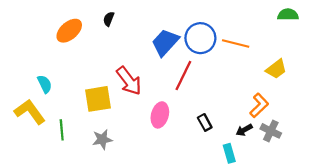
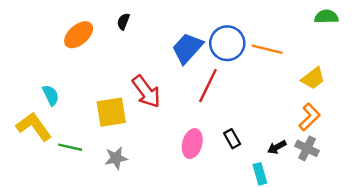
orange L-shape: (259, 105) -> (309, 117), moved
pink ellipse: (160, 115) -> (192, 144), moved
green line: (62, 130) -> (70, 147), turned -72

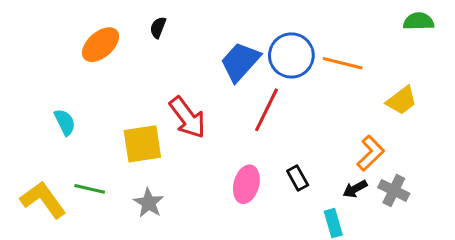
orange L-shape: (309, 117) -> (371, 153), moved
yellow L-shape: (34, 127) -> (43, 200), moved
gray star: (116, 158) -> (149, 203), turned -30

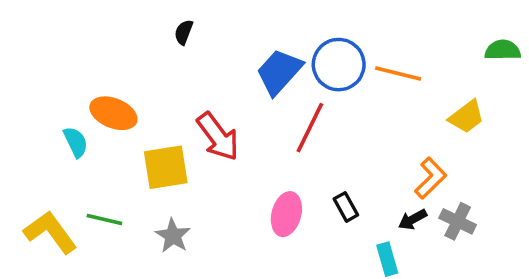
green semicircle: (419, 21) -> (503, 50), moved
orange ellipse: (101, 45) -> (113, 113), moved, turned 63

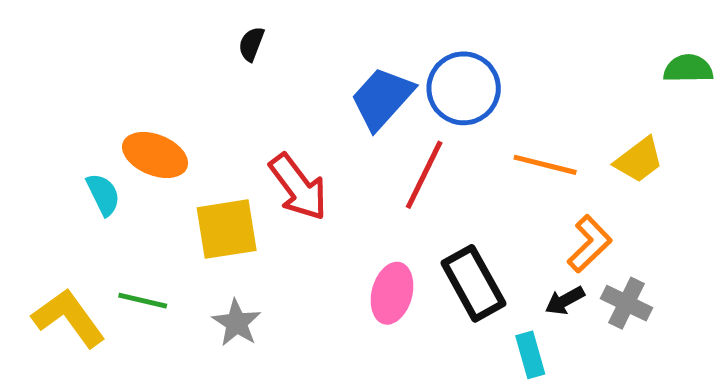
orange line: (398, 74) -> (545, 165), moved
black rectangle: (346, 207) -> (473, 283), size x1.8

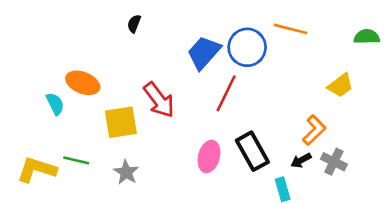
orange line: (545, 165) -> (291, 29), moved
yellow L-shape: (69, 318) -> (37, 170), turned -36

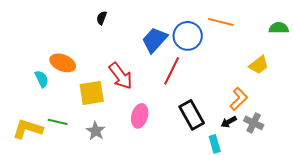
pink ellipse: (209, 156) -> (140, 116), moved

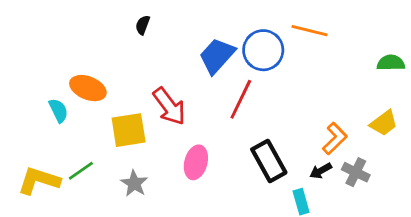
green semicircle: (279, 28) -> (391, 63), moved
yellow trapezoid: (259, 65) -> (384, 123), moved
green line: (58, 122) -> (81, 171), turned -48

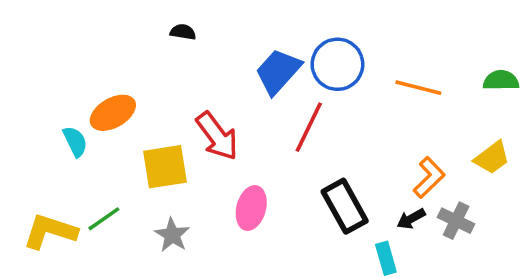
black semicircle: (143, 25) -> (183, 32), turned 78
orange line: (309, 31) -> (418, 88), moved
orange ellipse: (88, 88) -> (113, 113), turned -52

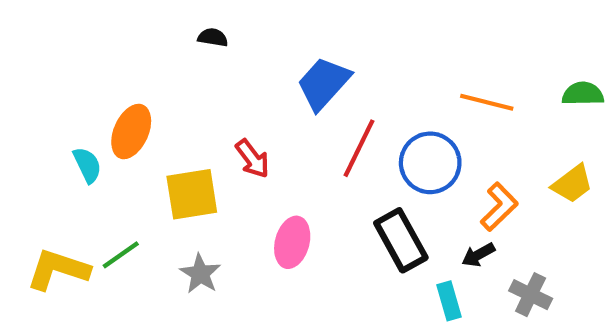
blue circle: (337, 64) -> (430, 163), moved
orange ellipse: (113, 113) -> (131, 131), turned -36
red arrow: (217, 136) -> (252, 159), size x0.7
gray cross: (456, 221) -> (531, 295), moved

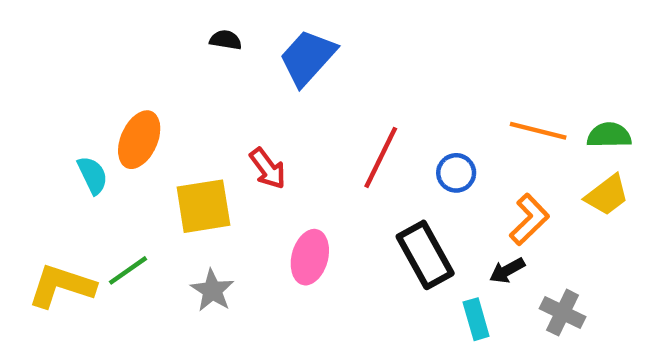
blue trapezoid: (324, 83) -> (308, 58), moved
green semicircle: (583, 94) -> (609, 135), moved
orange line: (487, 102) -> (538, 131), moved
blue circle: (430, 163) -> (456, 173), size x0.6

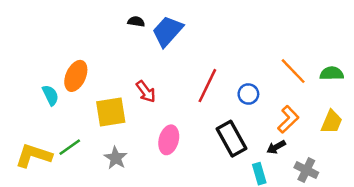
black semicircle: (226, 40) -> (136, 22), moved
orange line: (538, 131) -> (293, 71), turned 32
yellow trapezoid: (607, 195) -> (332, 122), moved, turned -30

